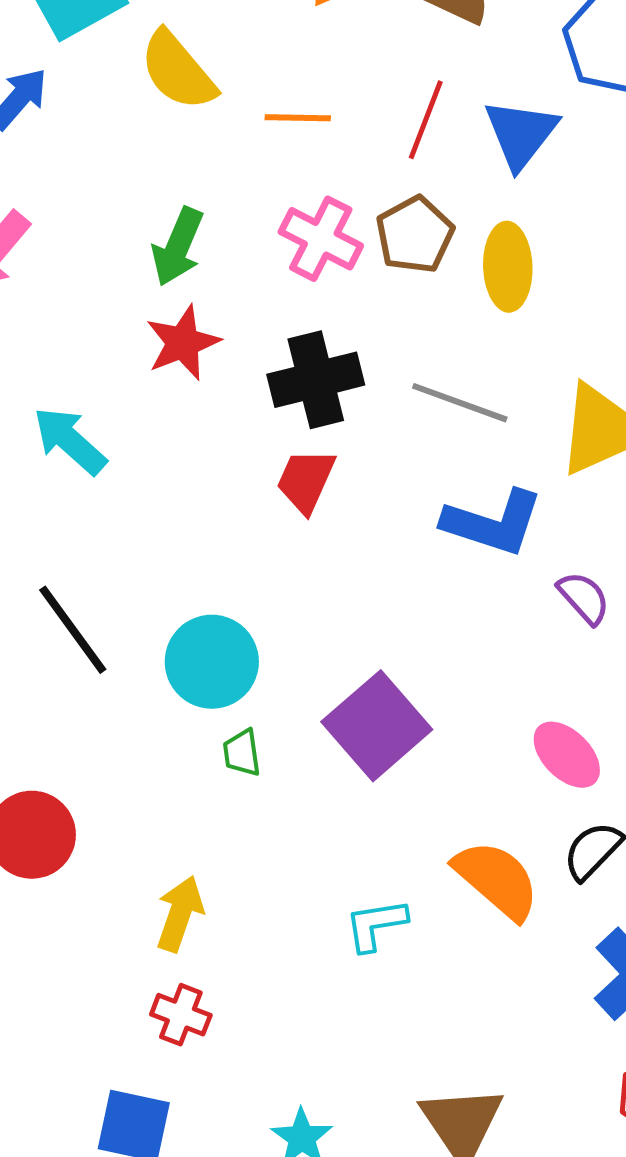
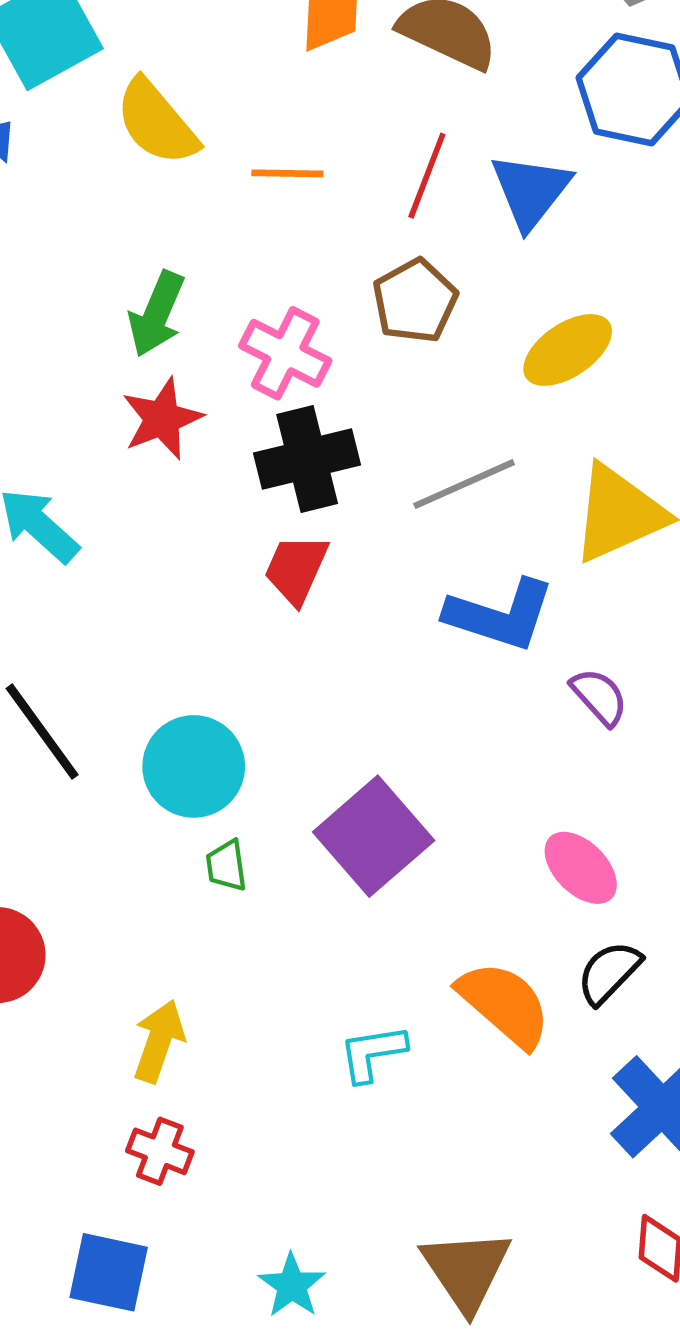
pink cross: (321, 239) -> (285, 353), moved
yellow ellipse: (508, 267) -> (568, 350), moved, turned 58
gray line: (460, 403) -> (464, 484), turned -44

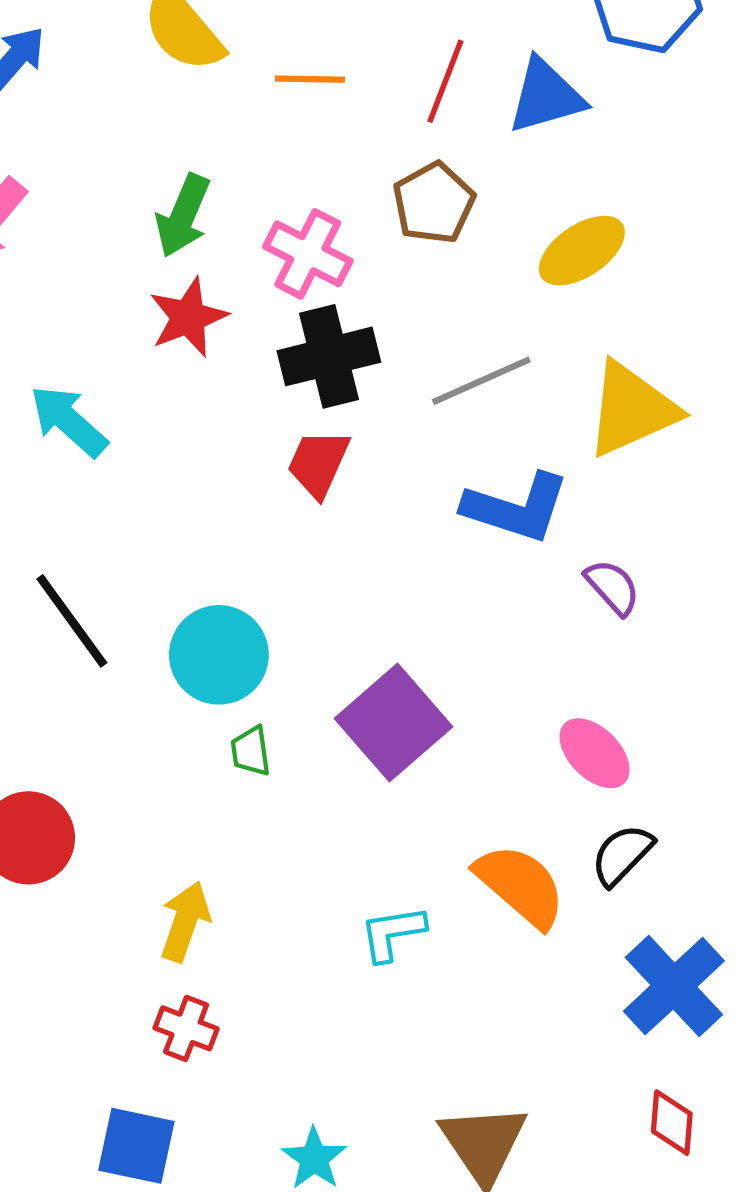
blue triangle: (531, 191) -> (546, 96), turned 36

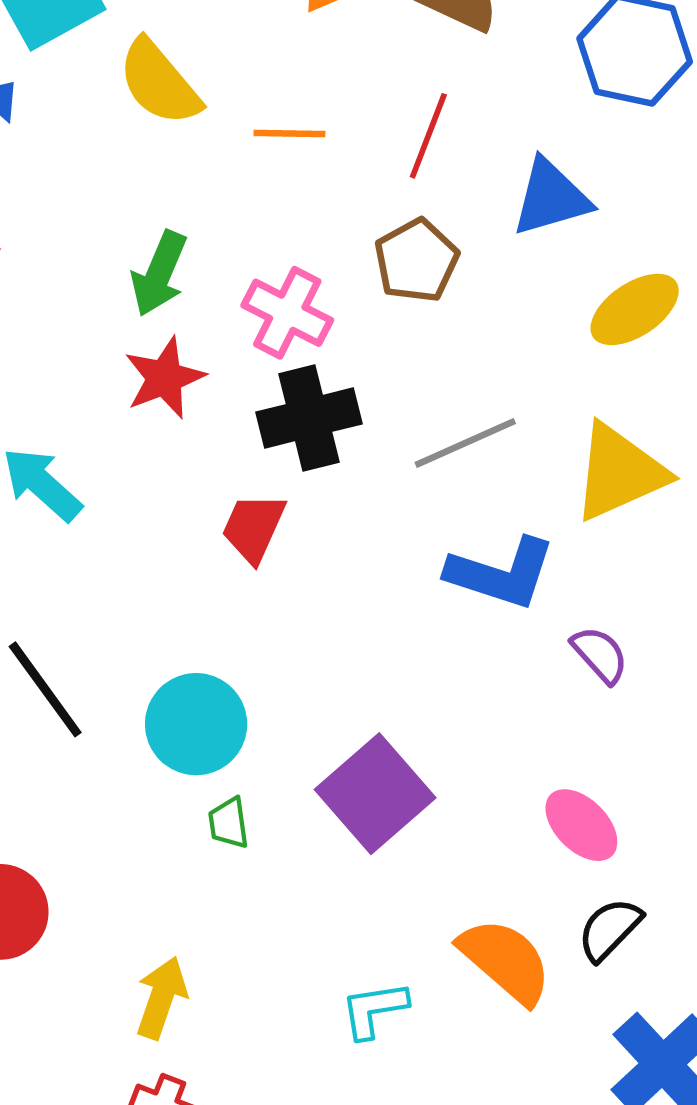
blue triangle: (546, 96) -> (551, 198), moved
yellow ellipse: (582, 251) -> (635, 309), moved
red trapezoid: (318, 463) -> (254, 528), moved

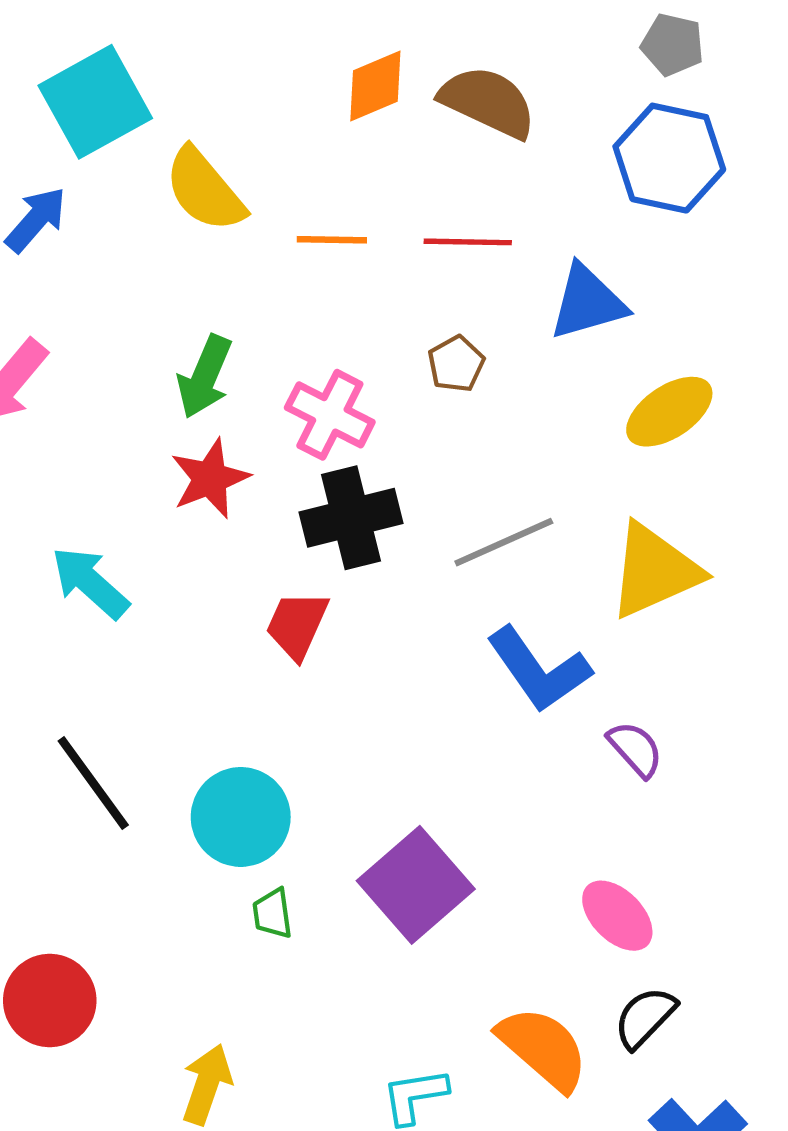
red line: (428, 136) -> (468, 242), turned 70
brown pentagon: (416, 261) -> (456, 364), size x0.7
blue L-shape: (501, 573) -> (539, 669), turned 37

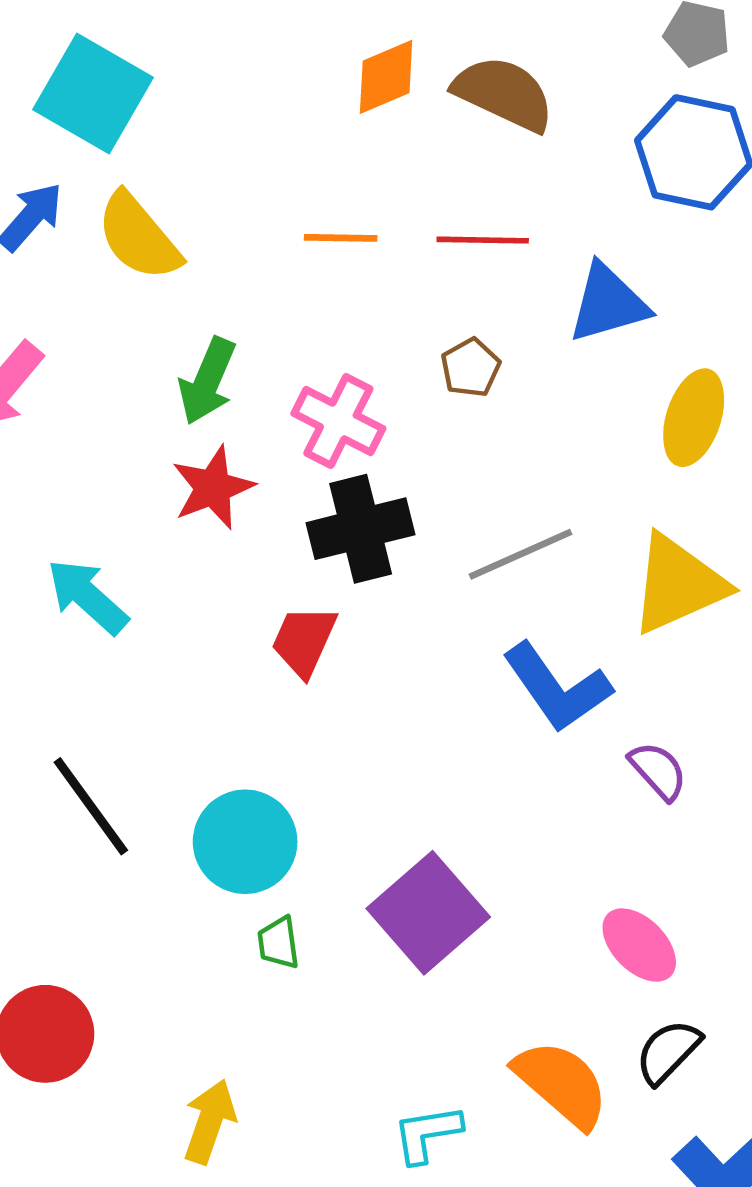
cyan square: (95, 102) -> (93, 93), turned -31
yellow semicircle: (205, 190) -> (139, 237), moved
yellow ellipse: (669, 412) -> (694, 418), turned -38

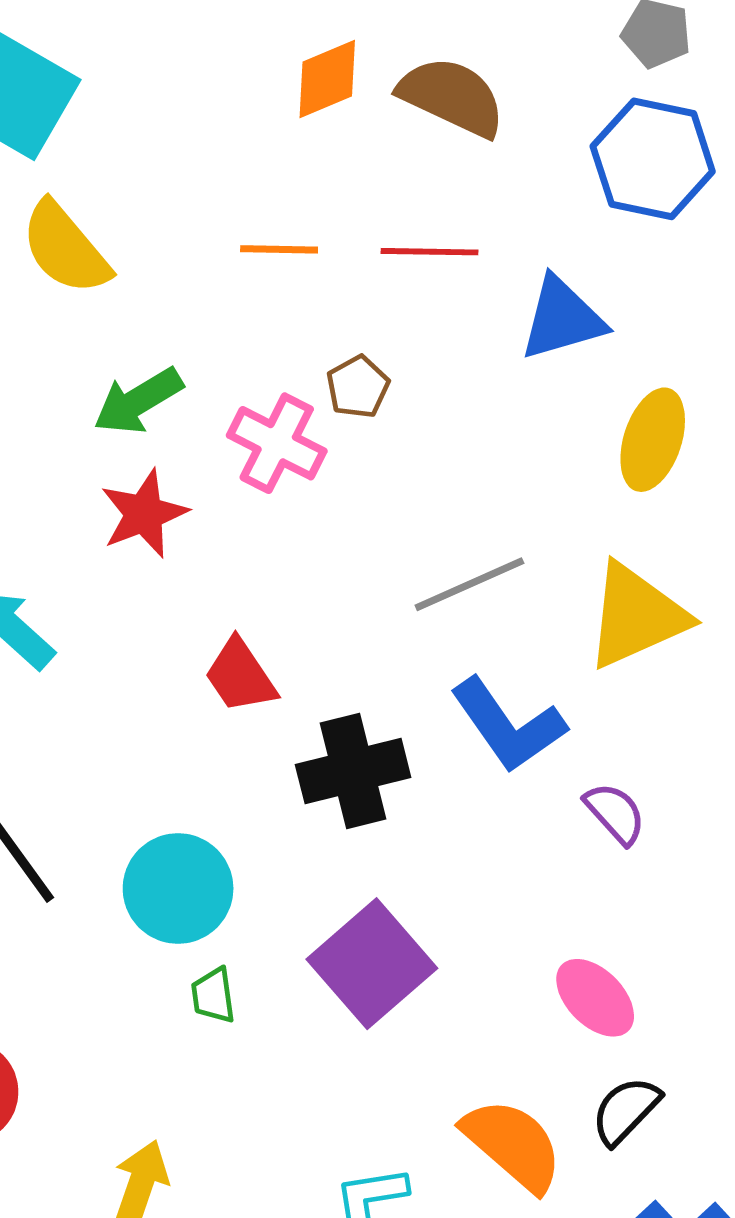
brown pentagon: (470, 368) -> (358, 387), moved
green arrow: (207, 381) -> (138, 401), turned 36
black cross: (361, 529) -> (353, 771), moved
red trapezoid: (304, 641) -> (240, 676), turned -58

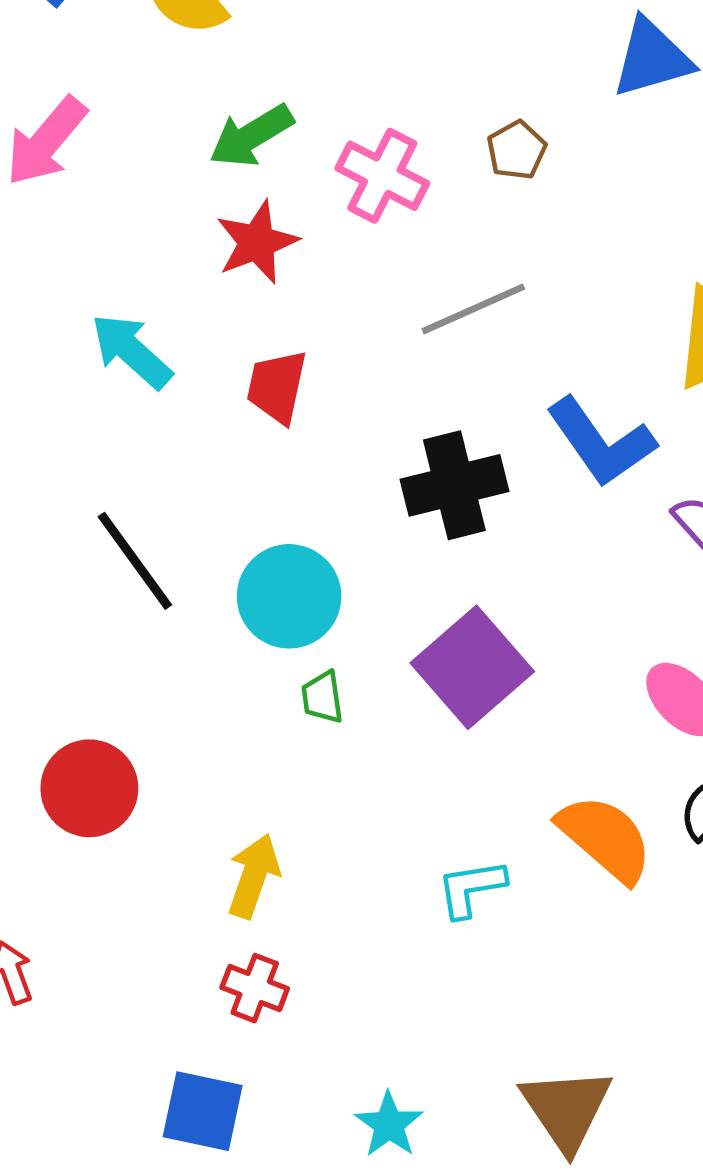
brown pentagon: (358, 387) -> (517, 150), moved
gray line: (469, 584) -> (473, 309), moved
red trapezoid: (240, 676) -> (277, 387), moved, turned 46

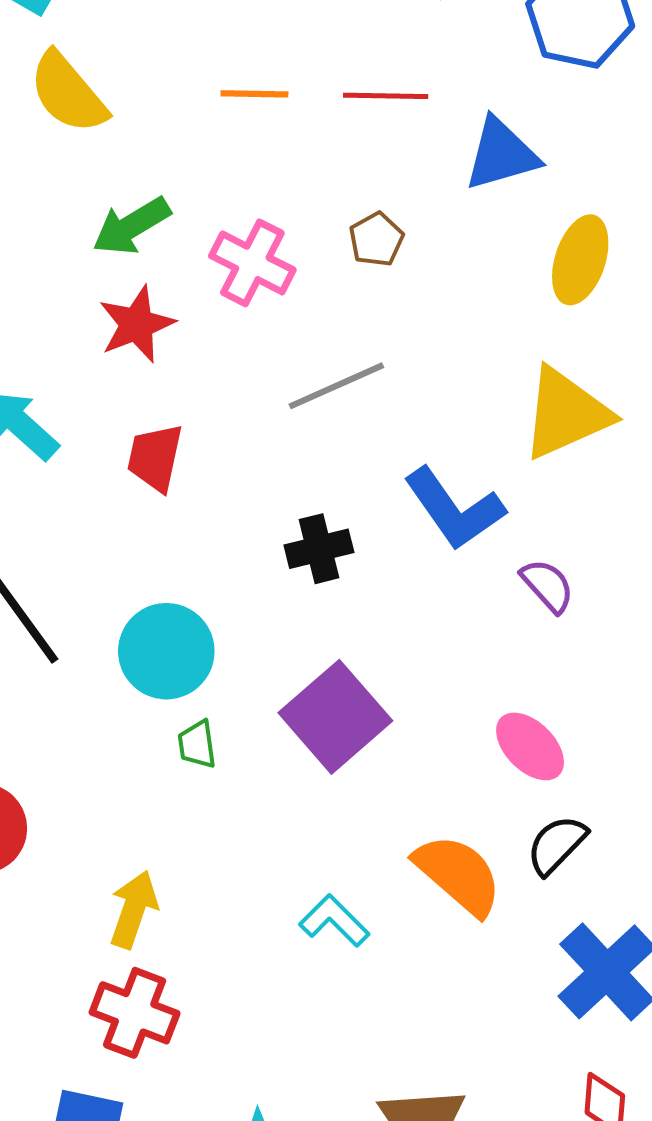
black cross: (454, 485) -> (319, 549), size x0.7
cyan L-shape: (471, 888) -> (334, 921), turned 54
red cross: (255, 988) -> (135, 1013), size x1.4

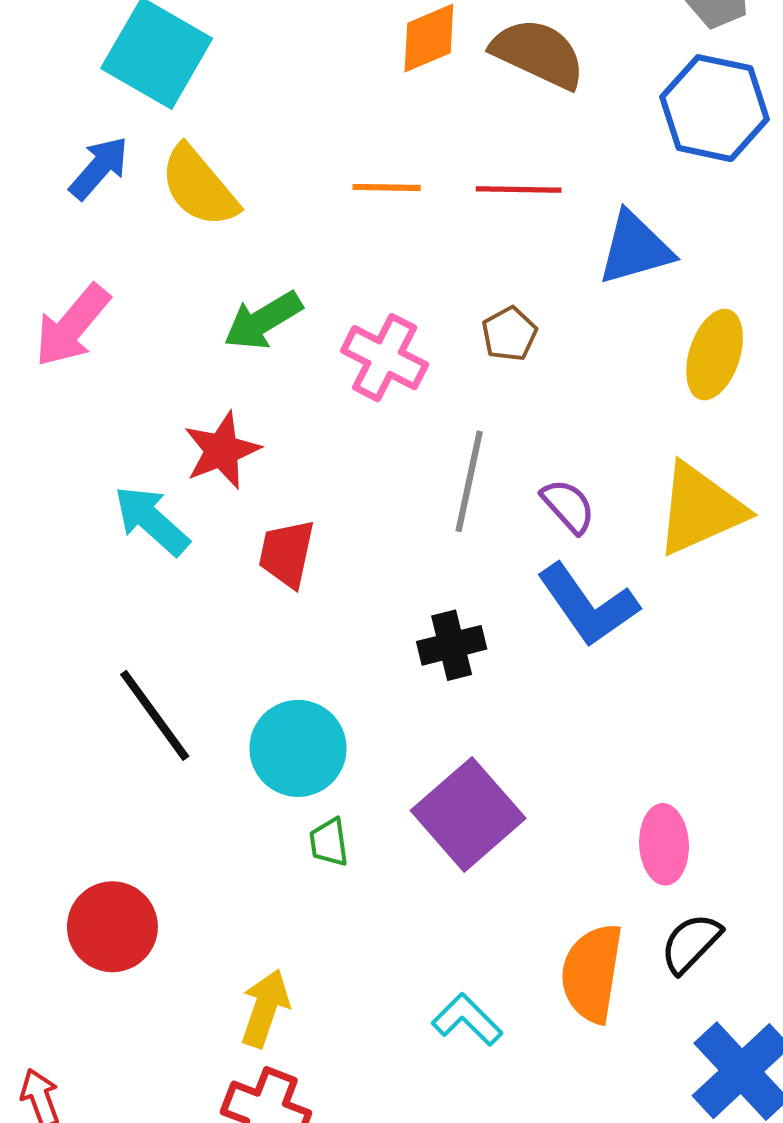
red star: (137, 324) -> (222, 450), moved
gray line: (336, 386) -> (469, 481), turned -54
purple semicircle: (547, 586) -> (568, 506), moved
pink ellipse: (530, 746) -> (664, 844), turned 42
orange semicircle: (458, 875) -> (592, 973), turned -122

